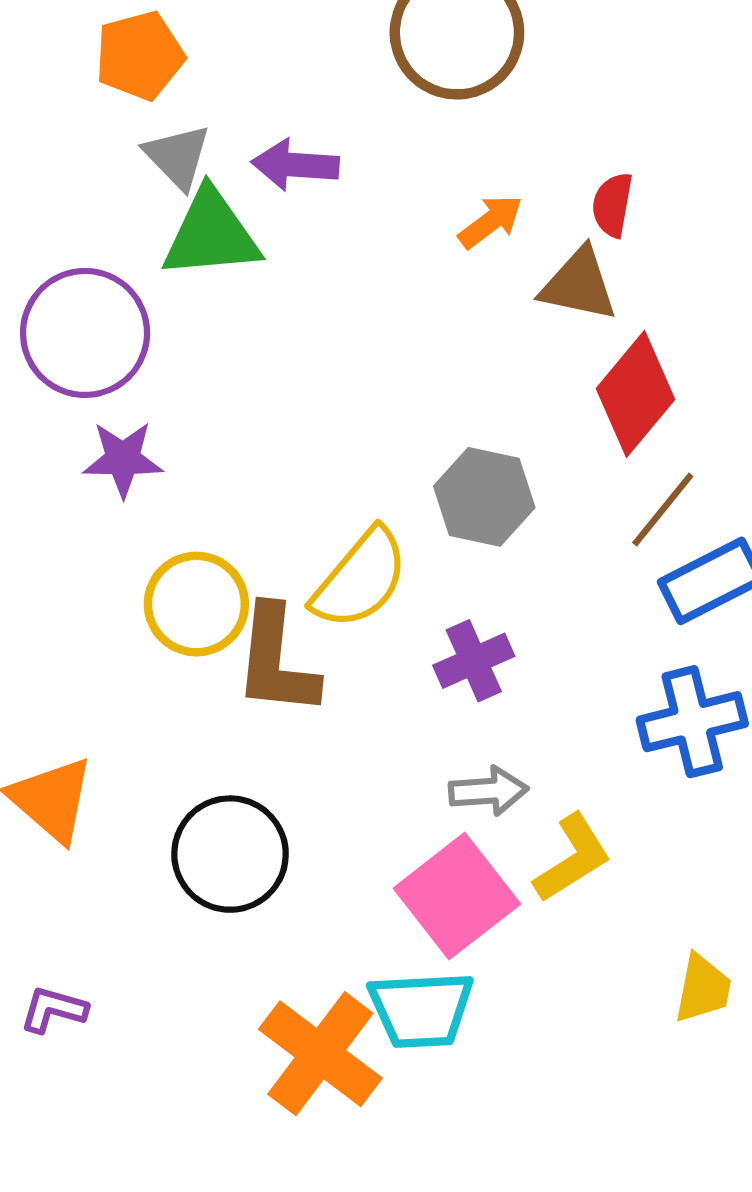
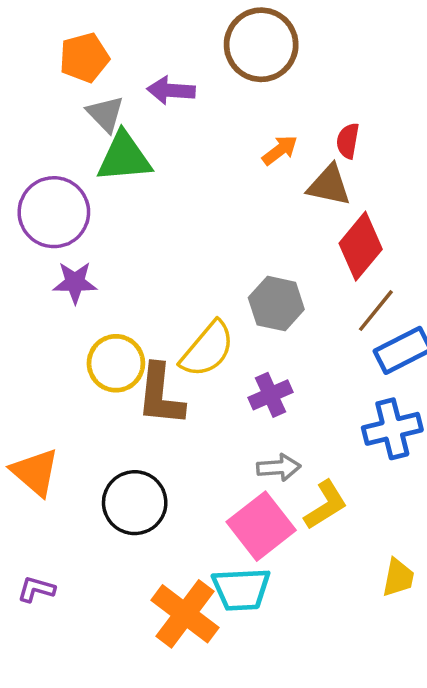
purple arrow: (295, 165) -> (171, 90), moved

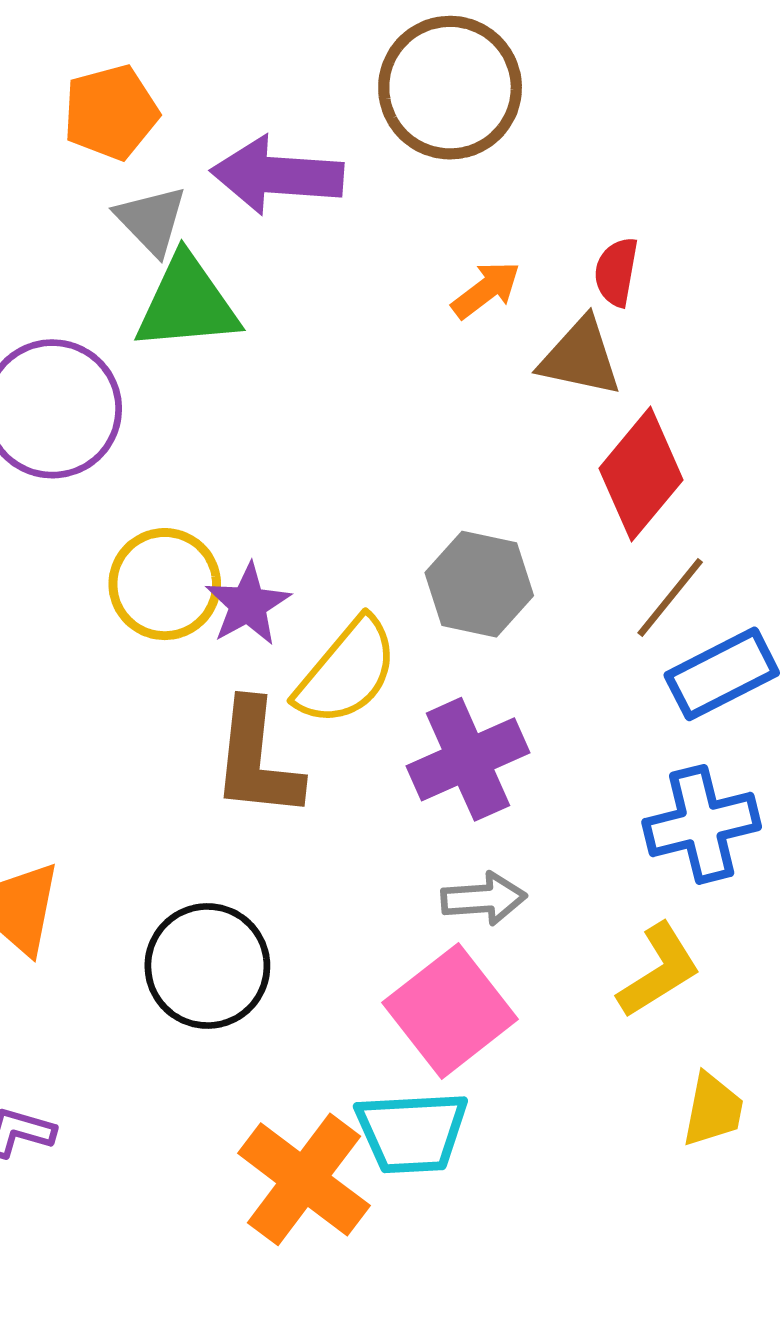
purple arrow: (171, 90) -> (277, 175), size x1.4
purple star: (75, 282) -> (248, 604), moved, turned -30
yellow circle: (116, 363) -> (165, 584), moved
purple cross: (271, 395) -> (468, 759), size x1.4
yellow L-shape: (326, 505) -> (659, 970), moved

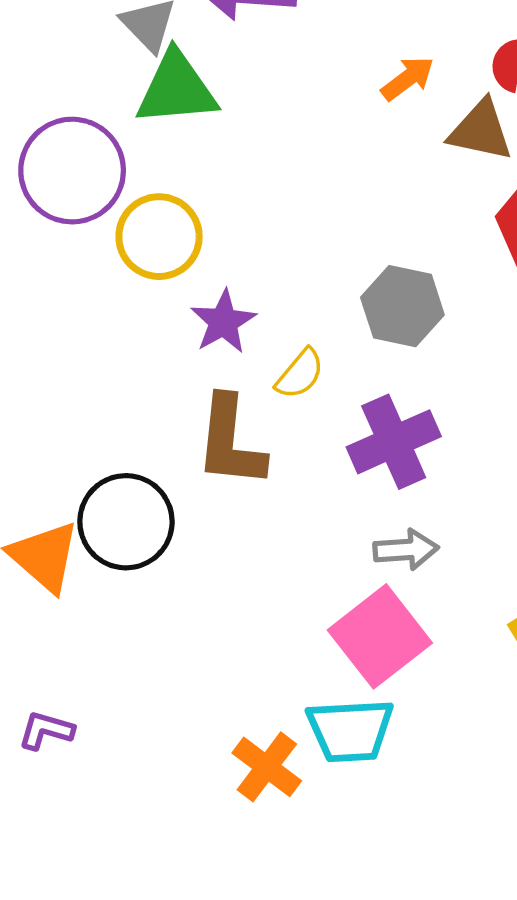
yellow circle: (165, 584) -> (159, 237), moved
yellow semicircle: (347, 672) -> (300, 374), size x0.6
black circle: (207, 966) -> (126, 522), moved
orange cross: (304, 1179) -> (267, 767), size x0.7

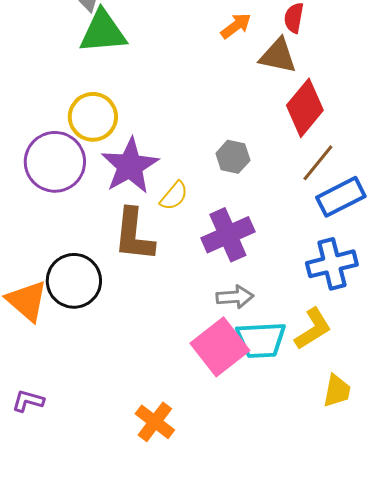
purple circle: (72, 171) -> (55, 162), moved
gray hexagon: (402, 306) -> (233, 157), size x0.7
purple star: (223, 322) -> (130, 166), size x1.5
cyan trapezoid: (350, 730) -> (261, 340), moved

